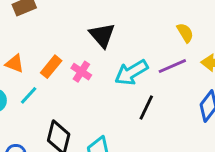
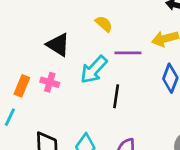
yellow semicircle: (185, 33) -> (104, 24), moved
purple line: (172, 66) -> (128, 53), turned 40

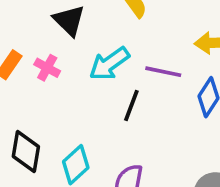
purple line: (128, 53) -> (163, 72), moved

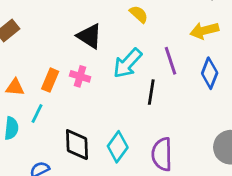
purple line: (163, 72) -> (171, 61), turned 72

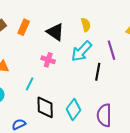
yellow semicircle: (139, 14) -> (86, 25), moved, turned 32
orange rectangle: (50, 80) -> (24, 27), moved
cyan line: (37, 113) -> (30, 84), moved

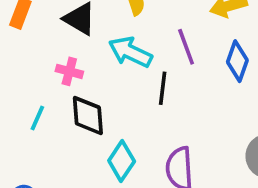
cyan arrow: (81, 51) -> (130, 52), turned 75
black diamond: (45, 107) -> (88, 116), moved

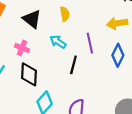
cyan arrow: (130, 52) -> (58, 42), size x0.7

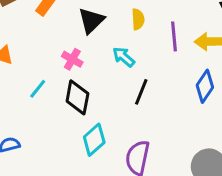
black triangle: (32, 19) -> (91, 21), turned 30
purple line: (90, 43) -> (174, 36), moved

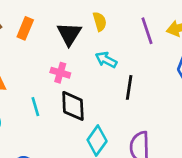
yellow semicircle: (138, 19) -> (100, 22), moved
cyan line: (38, 89) -> (35, 107), turned -42

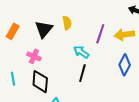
orange rectangle: (25, 28) -> (13, 31), moved
purple line: (147, 31) -> (100, 34), turned 30
cyan arrow: (106, 60) -> (81, 52), moved

